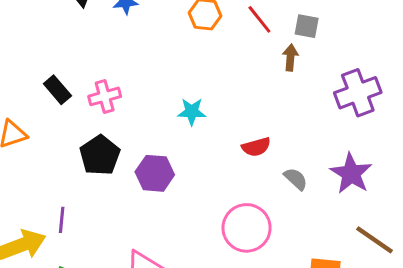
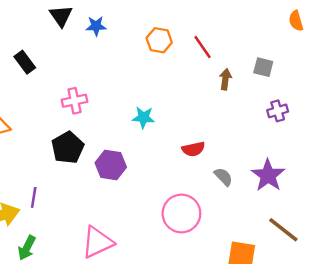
gray square: (307, 26) -> (263, 67), moved
black rectangle: (57, 90) -> (25, 62), moved
purple cross: (358, 93) -> (278, 111), size x0.6

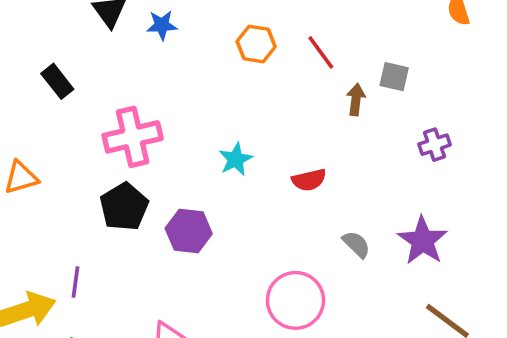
gray square: (263, 67) -> (394, 77), moved
pink cross: (74, 101) -> (133, 137), size x1.5
cyan star: (143, 117) -> (236, 159), turned -30
red semicircle: (193, 149) -> (309, 180), moved

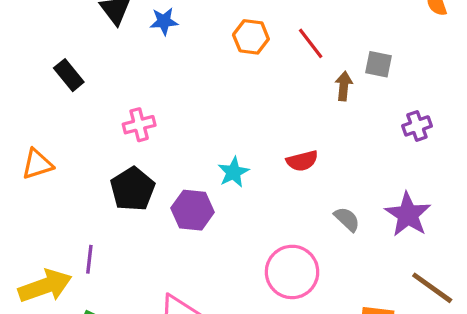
pink cross: (133, 137) -> (139, 125), size x0.6
cyan star: (236, 159) -> (233, 172), moved

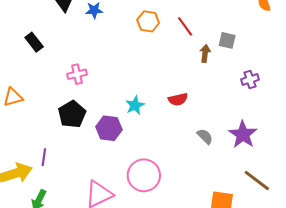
pink circle: (292, 272) -> (144, 175), moved

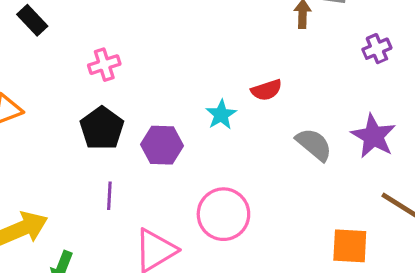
cyan star: (135, 105) -> (221, 115), moved
gray semicircle: (205, 136) -> (314, 144), size x1.4
purple line: (44, 157) -> (109, 196), moved

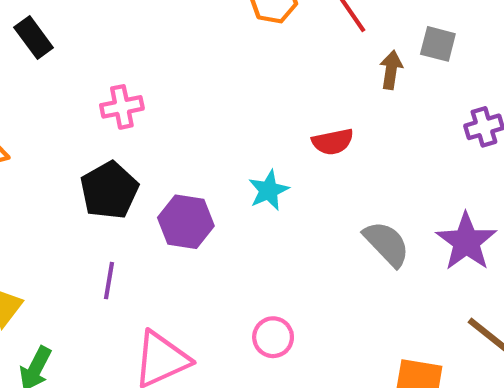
red semicircle: (266, 90) -> (333, 142), moved
pink circle: (223, 214) -> (273, 337), moved, size x0.6

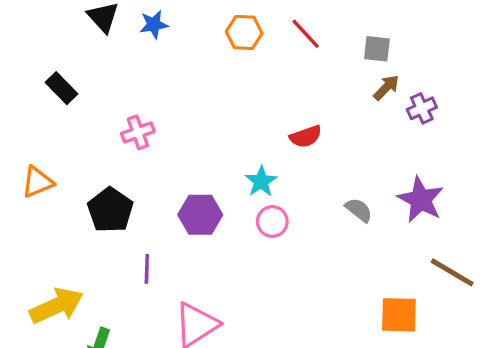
brown arrow: (391, 70) -> (386, 88), moved, turned 44
black pentagon: (109, 190) -> (110, 210), moved
gray semicircle: (387, 244) -> (359, 210), size x0.7
pink circle: (273, 337) -> (272, 222), moved

